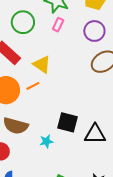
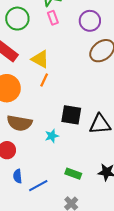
pink rectangle: (58, 25) -> (53, 18), turned -40
orange line: (33, 86) -> (44, 80), moved, turned -32

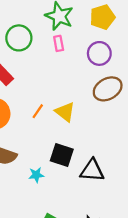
yellow triangle: (40, 59) -> (65, 112), moved

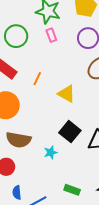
orange line: (38, 111) -> (37, 79), moved
black square: (62, 155) -> (70, 132), turned 30

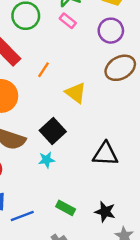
pink rectangle: (51, 35) -> (68, 21), turned -40
black square: (70, 132) -> (53, 131), moved

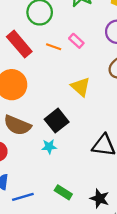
pink rectangle: (68, 21) -> (76, 41), moved
orange line: (43, 70) -> (54, 47), moved, turned 72

